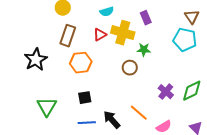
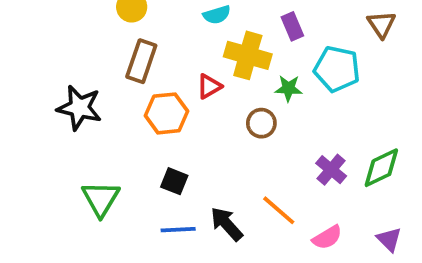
red triangle: (100, 35) -> (209, 86), moved
cyan pentagon: (185, 40) -> (337, 69), moved
black star: (36, 60) -> (79, 108), turned -30
black square: (85, 98) -> (174, 181), turned 32

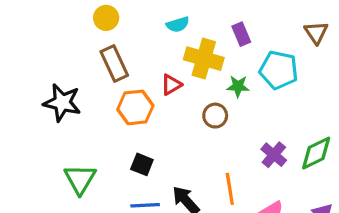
brown rectangle: (141, 61) -> (114, 63), turned -44
orange line: (279, 210) -> (230, 189), turned 40

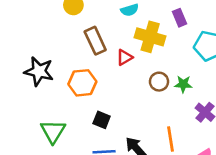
brown rectangle: (114, 63) -> (95, 41), moved
green star: (238, 86) -> (183, 84), moved
orange hexagon: (135, 107) -> (82, 83), moved

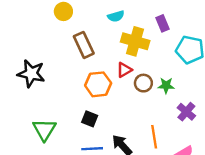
red triangle: (125, 57) -> (124, 70), moved
orange hexagon: (82, 83) -> (98, 84), moved

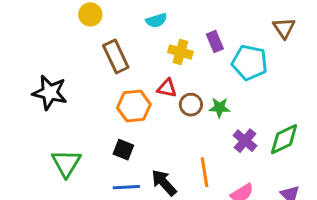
purple rectangle: (163, 23) -> (215, 41), moved
yellow cross: (135, 41) -> (180, 52), size x0.7
red triangle: (124, 70) -> (167, 88), turned 42

